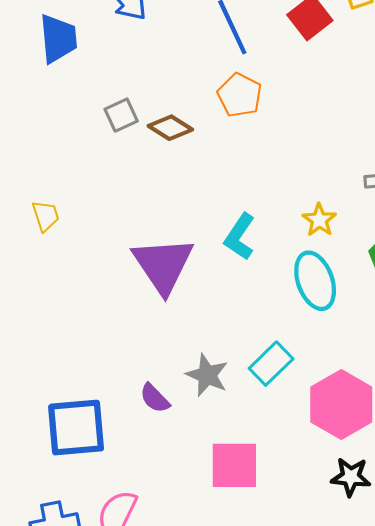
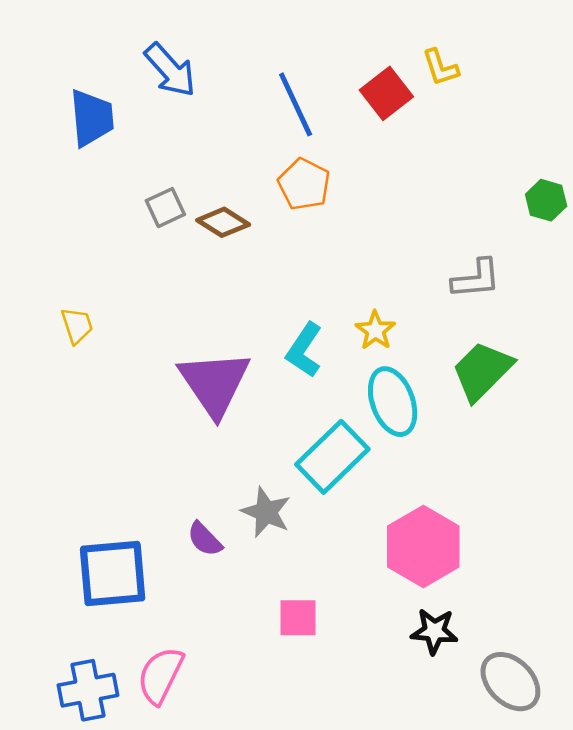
yellow star: (319, 220) -> (375, 330), moved
cyan rectangle: (271, 364) -> (332, 457), moved, size x1.4
pink square: (234, 465) -> (298, 618), size x0.7

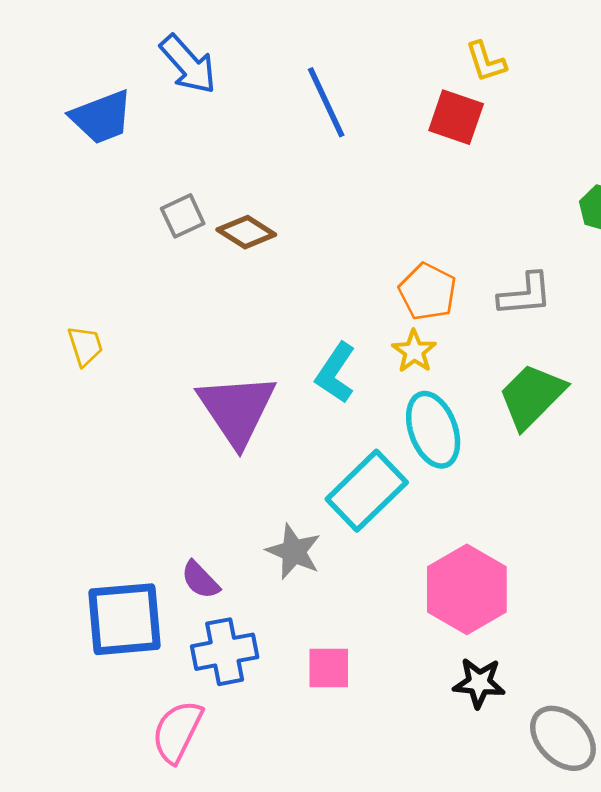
red square: (386, 93) -> (456, 117), moved, turned -33
blue trapezoid: (92, 118) -> (101, 117), turned 74
orange pentagon: (304, 184) -> (428, 292), moved
purple semicircle: (205, 539) -> (200, 580), moved
blue cross: (88, 690) -> (225, 652), moved

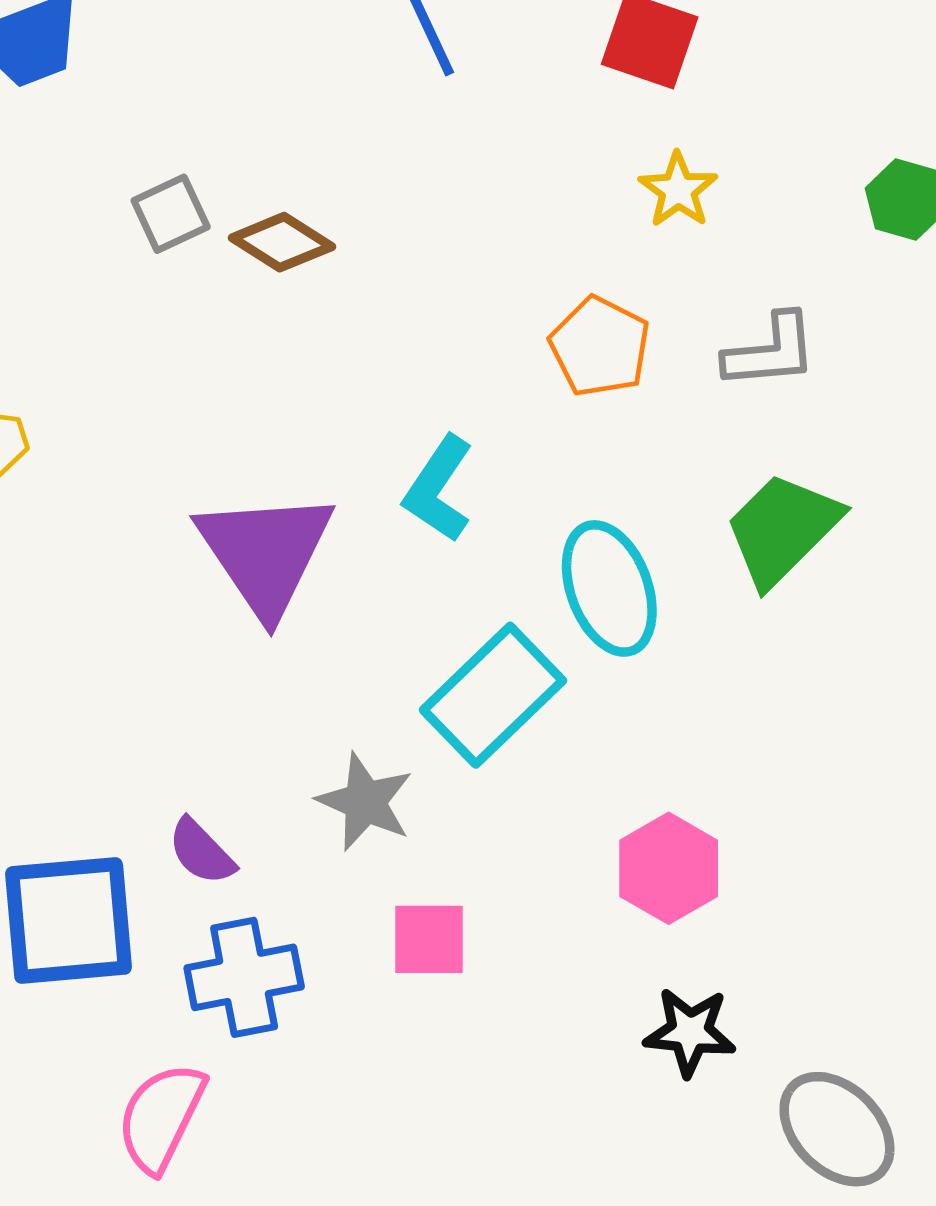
yellow star: (414, 351) -> (678, 190), moved
pink hexagon: (467, 589) -> (669, 868), size x0.7
pink square: (329, 668) -> (429, 939), moved

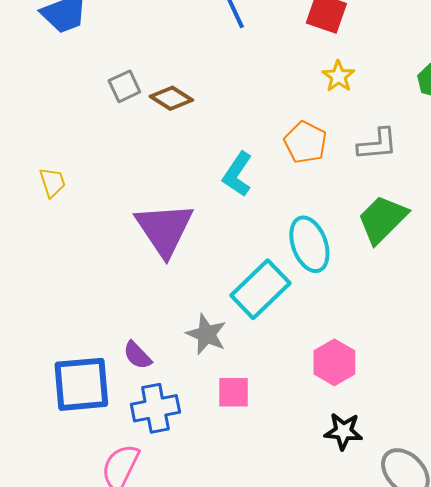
cyan L-shape: (439, 489) -> (237, 174), moved

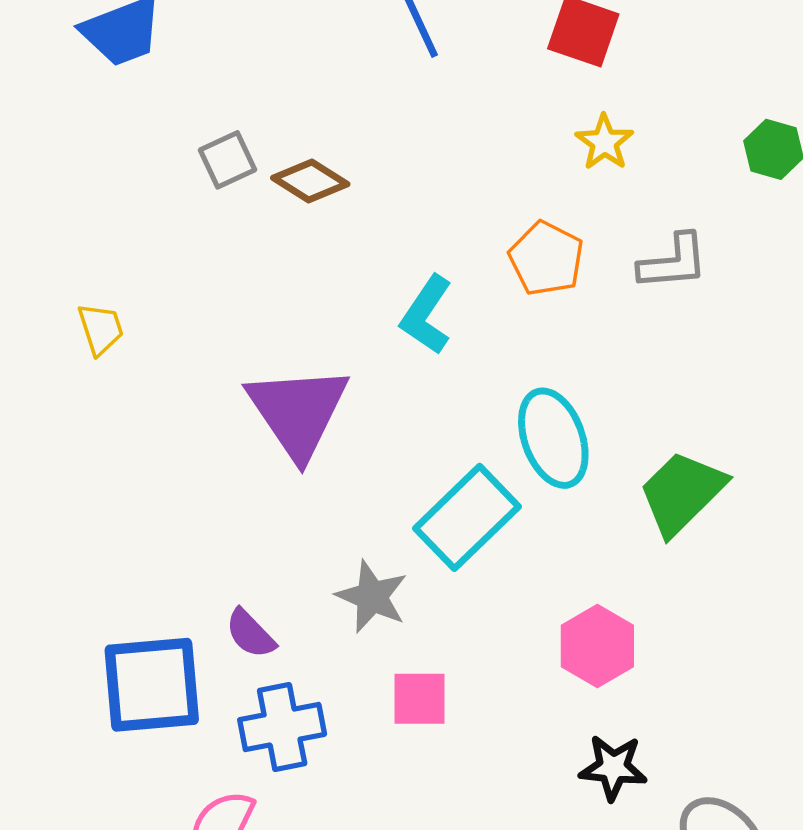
green trapezoid: (382, 219) -> (682, 493), moved

